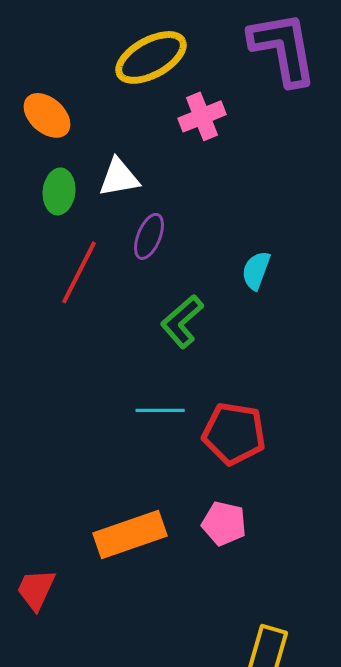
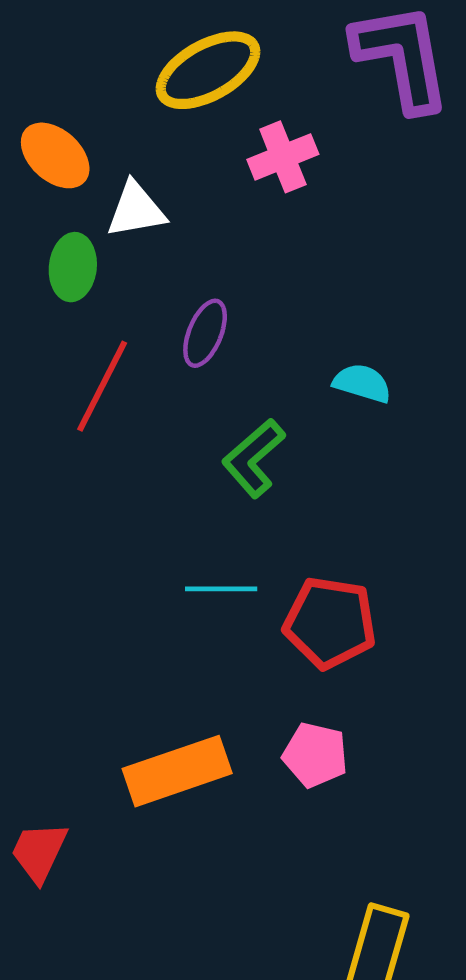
white triangle: (119, 177) -> (136, 210), moved
cyan semicircle: (256, 270) -> (362, 383), turned 87

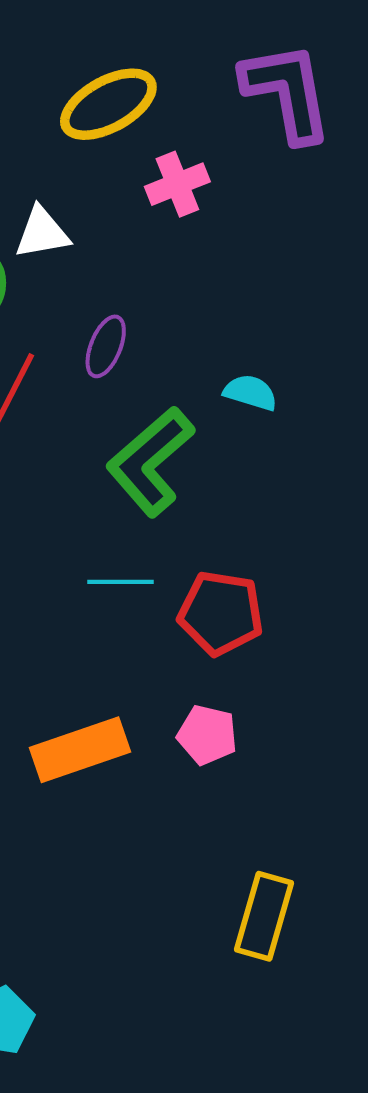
green L-shape: (254, 458) -> (150, 462), size x1.5

